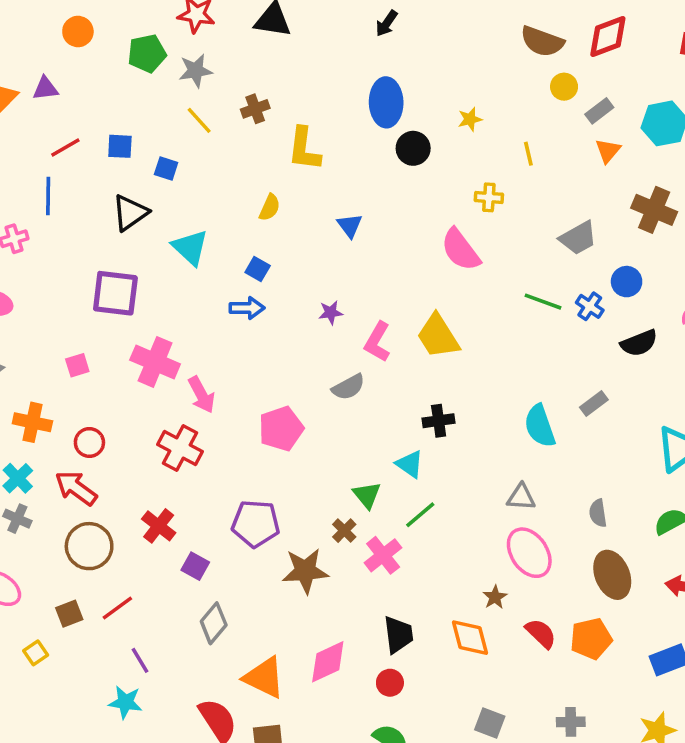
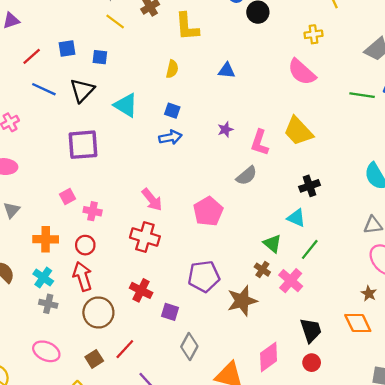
blue line: (48, 196) -> (44, 89), moved, turned -55
blue triangle: (350, 226) -> (227, 71), turned -36
pink cross: (155, 362) -> (93, 211), moved, size x0.6
red arrow: (76, 488) -> (82, 276), turned 48

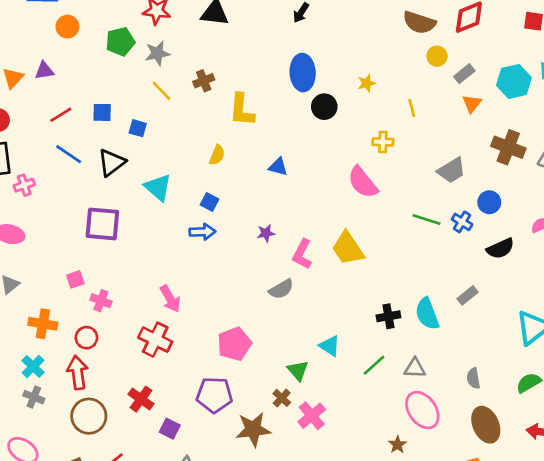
black cross: (309, 186) -> (388, 316), moved
pink pentagon: (208, 211) -> (234, 344), moved
green line: (310, 249) -> (374, 365), moved

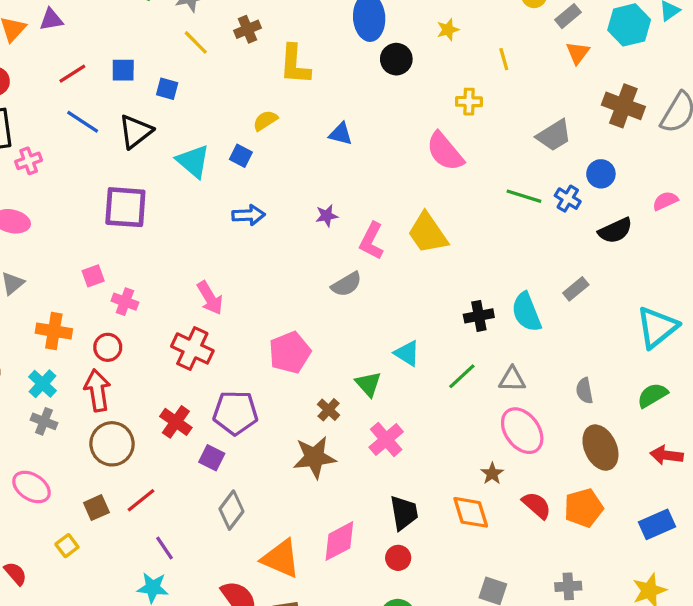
yellow semicircle: (217, 155) -> (265, 121), turned -144
blue square: (209, 202) -> (241, 156), moved
purple pentagon: (214, 395) -> (235, 413), moved
brown cross: (282, 398) -> (329, 410), moved

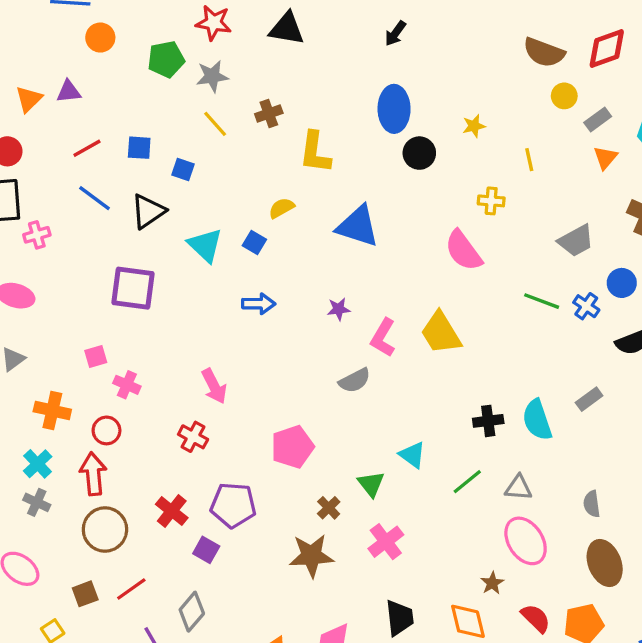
blue triangle: (341, 134) -> (358, 226), size x1.8
red cross: (192, 348) -> (193, 437), size x0.7
gray diamond: (231, 510) -> (192, 612), moved

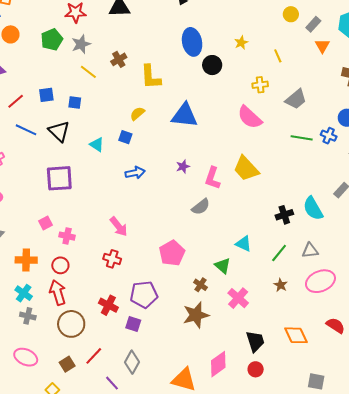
black triangle: (148, 211) -> (59, 131), turned -30
gray trapezoid: (576, 241) -> (296, 99), moved
cyan triangle: (205, 245) -> (97, 145), size x0.7
pink ellipse: (526, 541) -> (320, 281), turned -68
brown star: (492, 583) -> (281, 285), moved

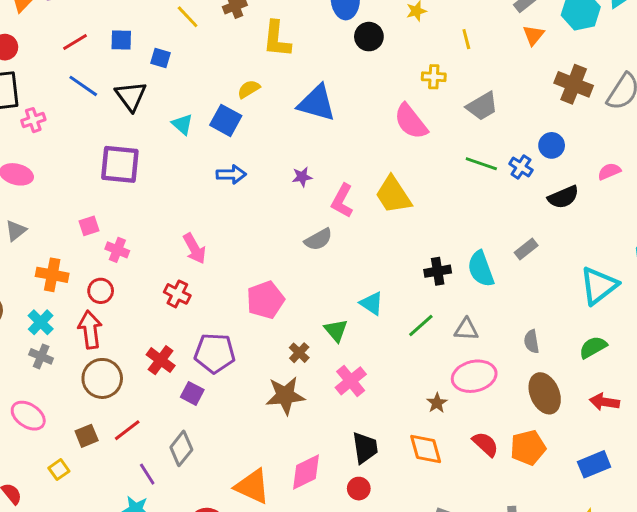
blue square: (125, 137) -> (226, 120), size x1.5
brown star: (281, 285) -> (437, 403), moved

